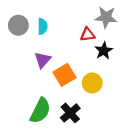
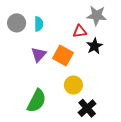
orange square: (65, 75) -> (63, 56), moved, turned -30
yellow circle: (92, 83) -> (73, 85), moved
black cross: (70, 113) -> (87, 108), moved

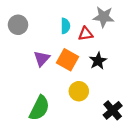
cyan semicircle: (39, 24) -> (65, 26), moved
black star: (94, 46) -> (98, 61), moved
black cross: (87, 108) -> (113, 110), moved

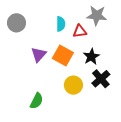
green semicircle: (39, 108) -> (37, 101), size x0.7
black cross: (113, 110) -> (101, 79), moved

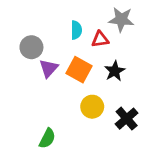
gray circle: (16, 23) -> (31, 47), moved
black cross: (101, 79) -> (127, 119), moved
green semicircle: (37, 101) -> (47, 138), moved

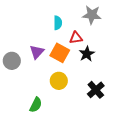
red triangle: (100, 39) -> (76, 38), moved
gray circle: (31, 47) -> (12, 61), moved
yellow circle: (92, 107) -> (59, 81), moved

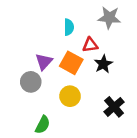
gray circle: (12, 61) -> (31, 82), moved

